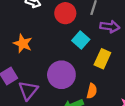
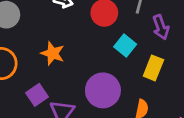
purple arrow: (110, 27) -> (161, 27), turned 66

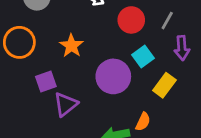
purple circle: (103, 90) -> (113, 76), moved

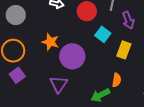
purple circle: (113, 76) -> (72, 56), moved
purple square: (46, 82) -> (17, 75), moved

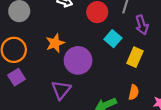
orange star: (50, 42) -> (55, 43), turned 30
orange semicircle: (117, 80) -> (134, 92), moved

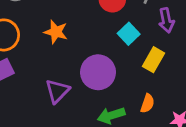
orange star: (55, 43) -> (56, 32), turned 30
purple circle: (78, 60) -> (98, 72), moved

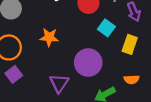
orange semicircle: (147, 103) -> (131, 79), turned 80

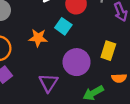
cyan square: (106, 28) -> (63, 26), moved
yellow rectangle: (130, 44) -> (108, 51), moved

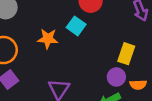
purple circle: (77, 62) -> (116, 77), moved, size x0.6

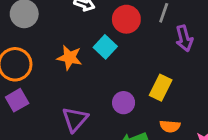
purple circle: (116, 77) -> (124, 103), moved

